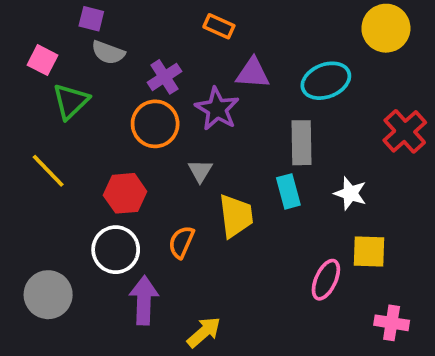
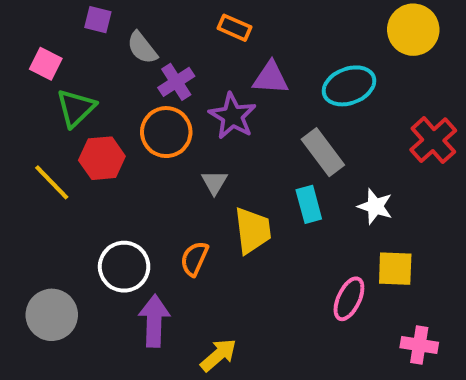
gray semicircle: (108, 53) -> (142, 48), moved, turned 32
gray rectangle: (301, 143) -> (323, 152), turned -36
red hexagon: (125, 193) -> (102, 158), moved

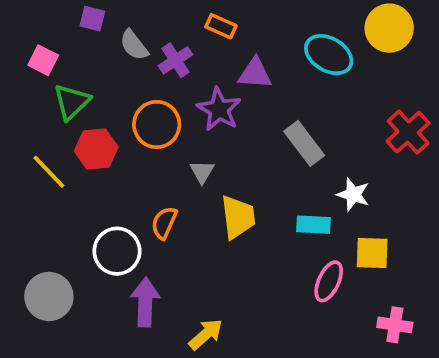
purple cross: (176, 82) -> (176, 60), moved
cyan ellipse: (349, 86) -> (329, 55), moved, turned 51
cyan rectangle: (309, 204) -> (314, 225), moved, turned -72
orange semicircle: (194, 259) -> (164, 223), moved

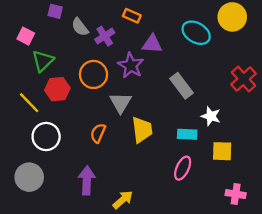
gray triangle: (202, 172) -> (121, 103), size x1.5
white circle: (117, 251) -> (46, 137), moved
pink ellipse: (329, 281) -> (183, 168), moved

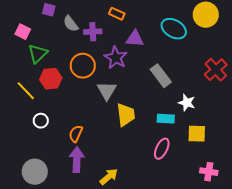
purple cross: (105, 36) -> (93, 32), turned 30
orange semicircle: (98, 133) -> (76, 134), moved
white circle: (46, 137) -> (41, 121), size x0.6
gray circle: (29, 177) -> (35, 172), moved

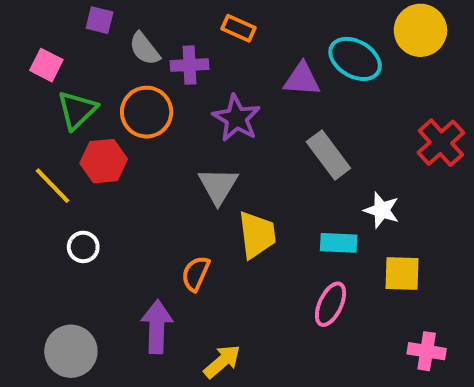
purple triangle: (135, 39) -> (302, 79), moved
orange circle: (83, 66) -> (147, 112), moved
orange semicircle: (76, 134) -> (196, 274), moved

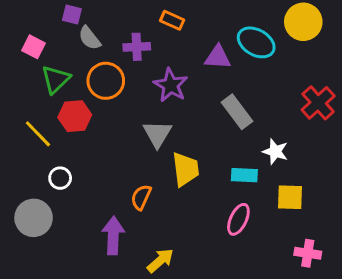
gray semicircle: (145, 49) -> (90, 38), moved
gray circle: (71, 351) -> (34, 218), moved

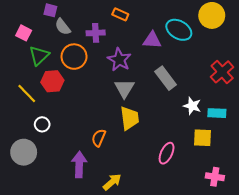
gray triangle: (157, 134) -> (124, 88), moved
cyan rectangle: (244, 175) -> (217, 113), moved

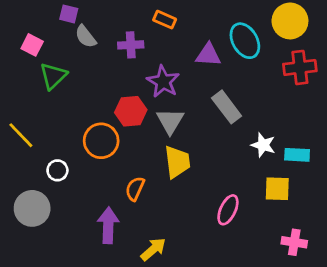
cyan ellipse: (179, 30) -> (245, 41), turned 30
orange circle: (74, 57) -> (101, 141), moved
red cross: (222, 72) -> (300, 67), moved, turned 35
red hexagon: (52, 81) -> (131, 111), moved
yellow line: (27, 94) -> (21, 135), moved

